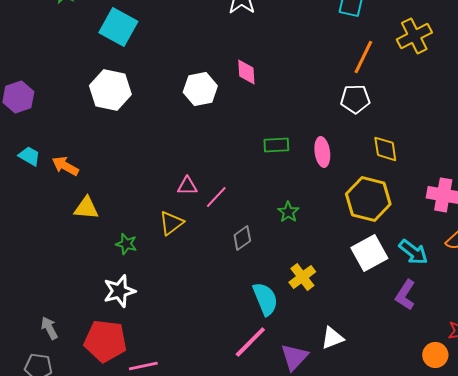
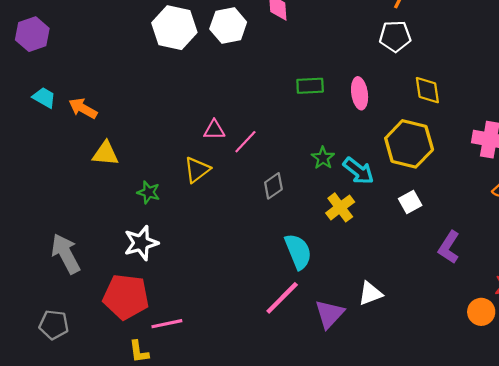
white hexagon: (110, 90) -> (174, 28), moved
cyan arrow: (413, 252) -> (358, 171), moved
white square: (369, 253) -> (410, 202), size x0.6
yellow cross: (302, 277) -> (340, 207), moved
gray arrow: (49, 328) -> (66, 254), moved, size x1.6

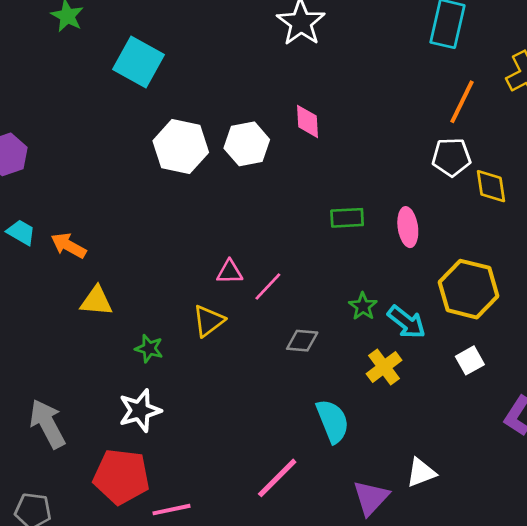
yellow diamond: (427, 90) -> (491, 186), moved
gray diamond: (273, 186) -> (302, 341), turned 40
pink line: (282, 298) -> (277, 478), moved

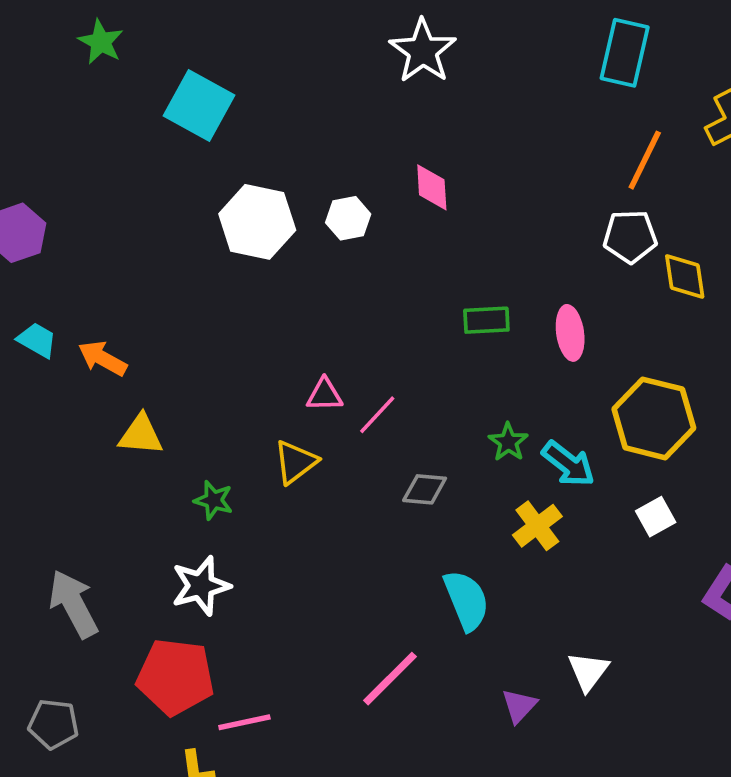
white hexagon: (247, 144) -> (348, 218), size x0.7
white triangle: (421, 473) -> (588, 671), turned -32
purple triangle: (371, 498) -> (519, 706), size x0.7

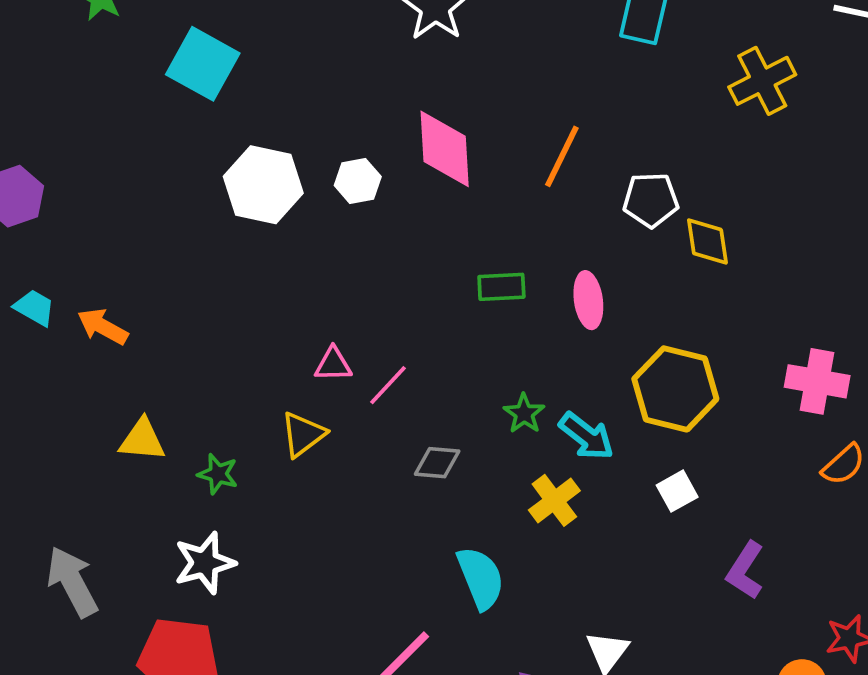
orange line: (645, 160) -> (562, 156), moved
pink diamond: (432, 187) -> (445, 149), size x1.6
yellow triangle: (141, 435) -> (142, 440), moved

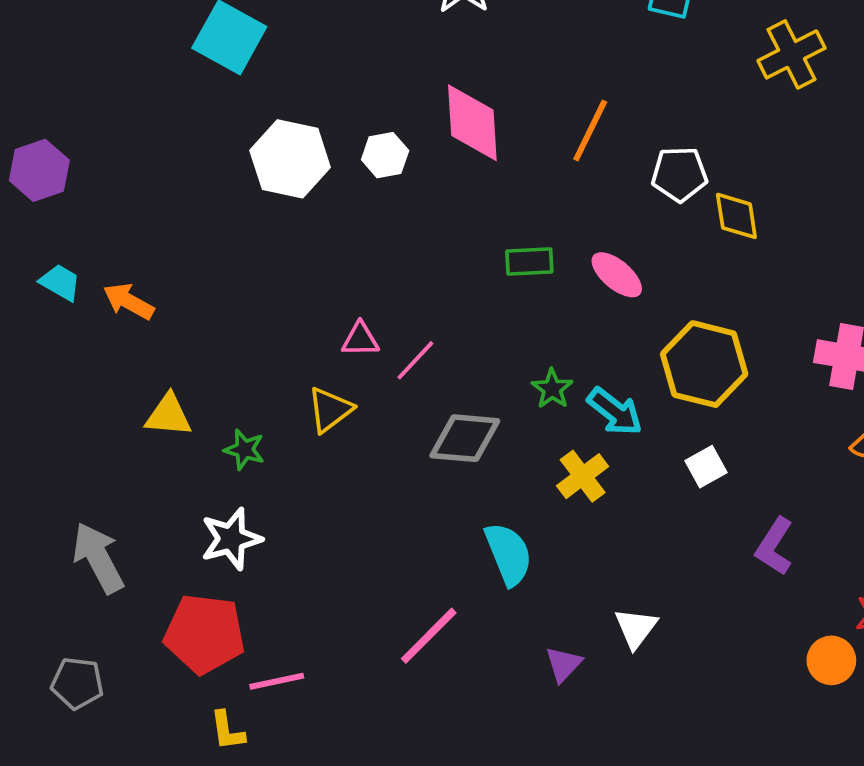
pink ellipse: (588, 300) -> (617, 275), turned -42
gray diamond: (437, 463) -> (465, 438), size x1.5

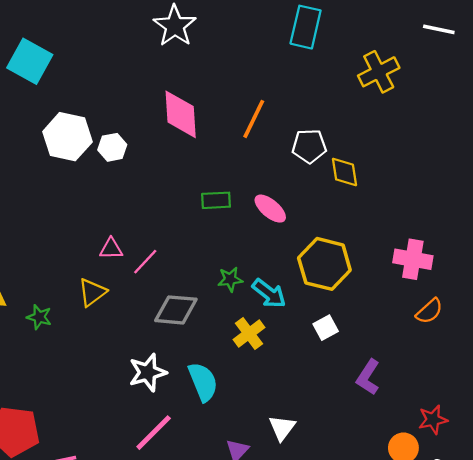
white hexagon: (385, 155) -> (112, 147), moved
green star: (552, 389) -> (230, 279), turned 30
white star: (231, 539) -> (148, 372), moved

